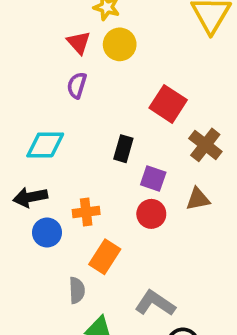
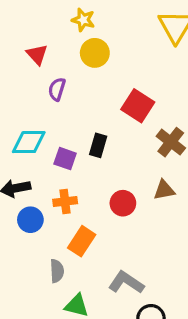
red triangle: (79, 43) -> (37, 55), moved
purple square: (153, 178) -> (65, 159), moved

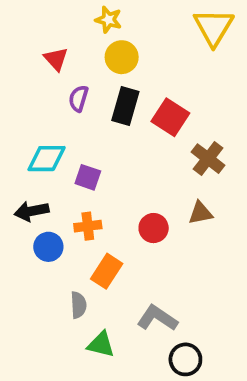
black rectangle: (98, 145) -> (125, 106), moved, size x1.4

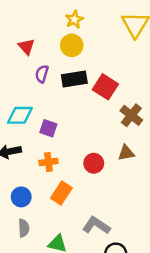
yellow star: (108, 20) -> (74, 19), moved, turned 30
black rectangle: (125, 106) -> (74, 79), turned 65
blue circle: (48, 247) -> (21, 197), moved
gray semicircle: (78, 305) -> (24, 228), moved

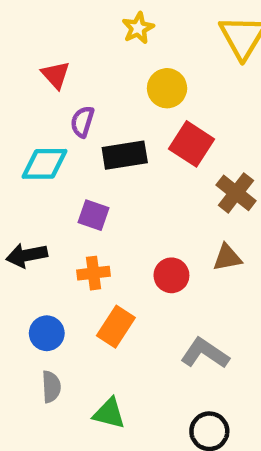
yellow circle: (72, 45) -> (167, 88), moved
black rectangle: (74, 79) -> (125, 155), moved
cyan diamond: (20, 115) -> (44, 164), moved
gray L-shape: (96, 225) -> (205, 353), moved

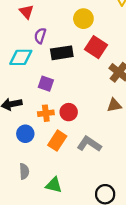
red circle: (171, 275) -> (69, 112), moved
blue circle: (47, 333) -> (25, 134), moved
gray L-shape: (205, 353) -> (89, 144), moved

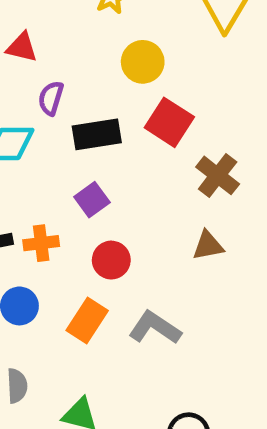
red triangle: (26, 12) -> (22, 47), turned -35
purple square: (46, 84) -> (92, 200), moved, turned 35
orange cross: (46, 113) -> (41, 243), moved

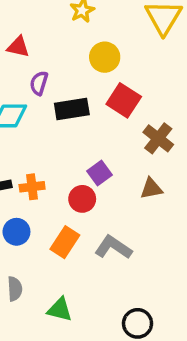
purple square: (92, 200) -> (99, 173), moved

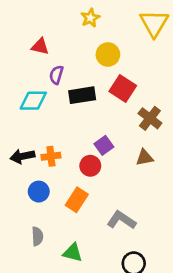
gray L-shape: (113, 247) -> (121, 220), moved

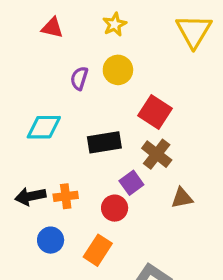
red triangle: (40, 46) -> (52, 28), moved
yellow circle: (108, 55) -> (118, 70), moved
purple semicircle: (56, 75) -> (79, 78), moved
black rectangle: (82, 95) -> (104, 142), moved
brown cross: (150, 118) -> (157, 154), moved

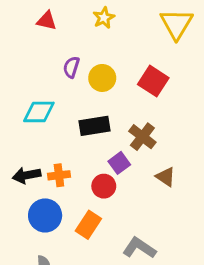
yellow circle: (118, 70) -> (102, 78), moved
red square: (155, 112) -> (153, 81), moved
brown triangle: (182, 198) -> (166, 177), turned 45
blue circle: (51, 240) -> (45, 215), size x1.4

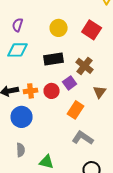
purple semicircle: (71, 67) -> (18, 25), moved
brown triangle: (166, 177) -> (100, 92), turned 32
red circle: (104, 186) -> (52, 91), moved
orange rectangle: (88, 225) -> (76, 110), moved

